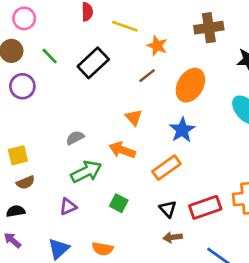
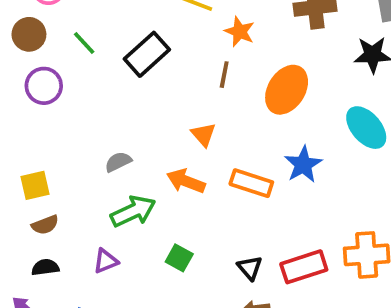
brown line: (147, 76) -> (224, 75), turned -42
blue star: (182, 130) -> (303, 164), moved
orange rectangle: (166, 168) -> (251, 183), moved, turned 52
black semicircle: (16, 211) -> (45, 267), moved

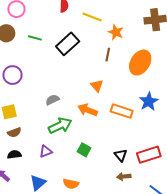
green line: (84, 43) -> (35, 38), turned -32
purple circle: (44, 86) -> (13, 75), moved

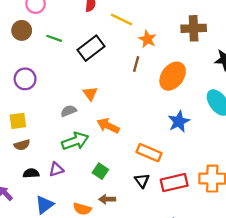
orange triangle: (97, 86) -> (90, 94), moved
orange rectangle: (122, 111) -> (149, 153), moved
black semicircle: (14, 155) -> (31, 173), moved
brown arrow: (124, 177) -> (107, 199), moved

